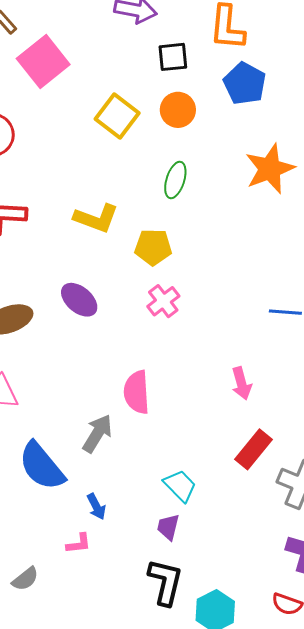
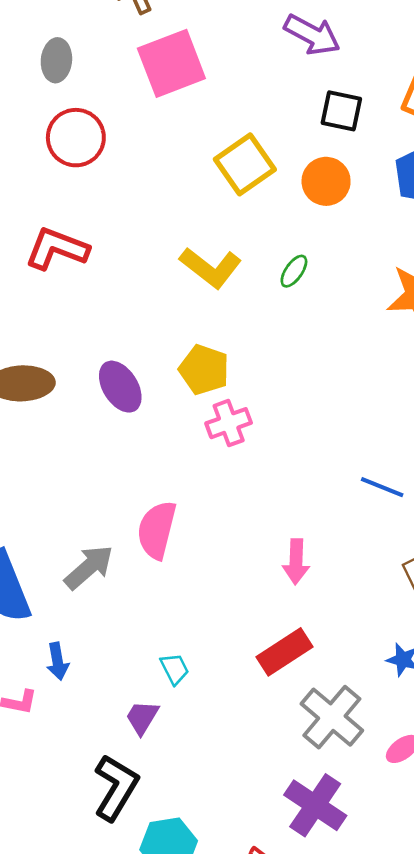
green ellipse: (175, 180) -> (294, 271), size x0.7
yellow L-shape: (96, 218) -> (211, 268), moved
yellow pentagon: (153, 247) -> (204, 370), moved
cyan trapezoid: (180, 486) -> (175, 669), size x0.7

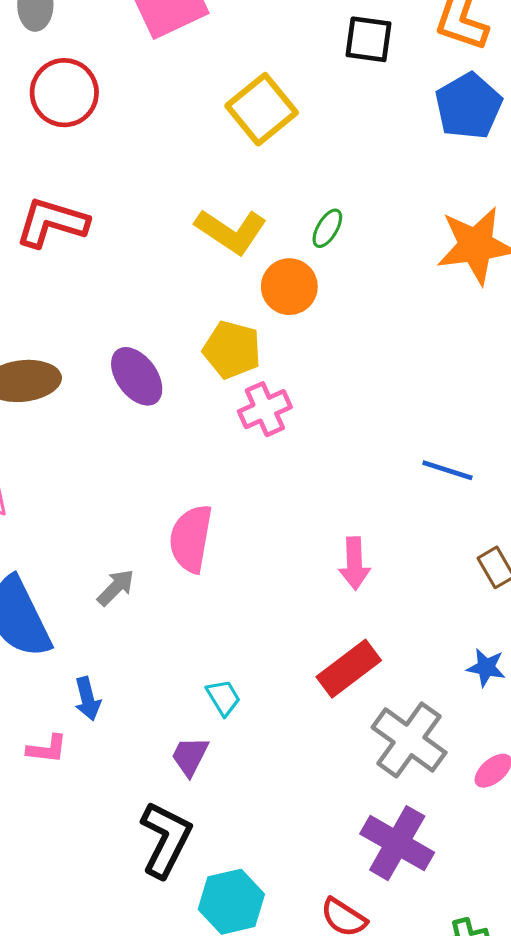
orange circle: (326, 181) -> (289, 287), moved
gray arrow: (89, 567) -> (116, 588), size x0.7

